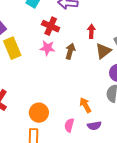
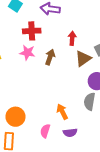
red cross: (51, 26) -> (32, 31), turned -30

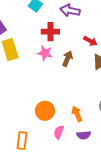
red arrow: (72, 38) -> (90, 41), turned 112
orange circle: (16, 117) -> (45, 111), moved

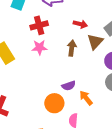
brown arrow: (67, 59) -> (72, 48), moved
purple semicircle: (84, 135) -> (69, 86), moved

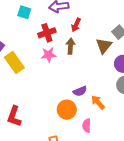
red arrow: (80, 24) -> (76, 25), moved, turned 104
brown arrow: (72, 48) -> (70, 46), moved

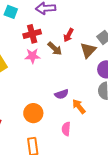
red arrow: (76, 25) -> (68, 35), moved
brown arrow: (70, 46) -> (55, 49), turned 126
orange circle: (67, 110) -> (33, 113), moved

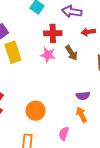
red arrow: (68, 35) -> (88, 32), moved, turned 40
purple semicircle: (62, 94) -> (83, 96), moved

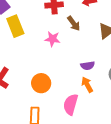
pink star: (48, 55) -> (52, 39), moved
pink semicircle: (64, 134) -> (71, 104), size x1.5

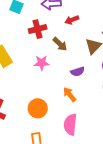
purple semicircle: (88, 66) -> (78, 72), moved
orange arrow: (87, 85) -> (70, 94), moved

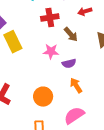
purple semicircle: (78, 72) -> (69, 63), moved
pink semicircle: (70, 124) -> (74, 115), turned 45

